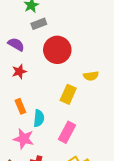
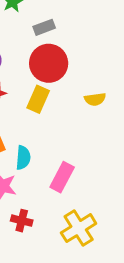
gray rectangle: (39, 24) -> (44, 27), moved
yellow rectangle: (68, 94) -> (38, 99), moved

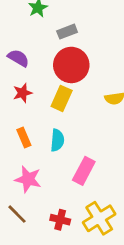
cyan semicircle: (23, 158) -> (57, 140), moved
red cross: (22, 221) -> (60, 220), moved

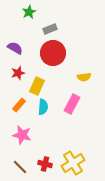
yellow rectangle: (62, 98) -> (37, 86), moved
orange rectangle: (24, 137) -> (19, 105), turned 64
pink rectangle: (84, 171) -> (72, 104), moved
brown line: (17, 214) -> (20, 167), moved

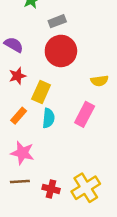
brown line: (20, 167) -> (20, 182), moved, turned -49

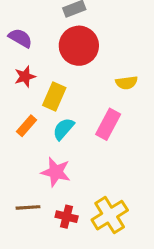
cyan semicircle: (48, 118) -> (63, 129), turned -144
pink star: (22, 153) -> (56, 172), moved

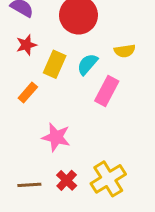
cyan semicircle: (63, 129) -> (87, 64), moved
brown line: (28, 207) -> (29, 185), moved
red cross: (67, 217) -> (67, 180), turned 30

